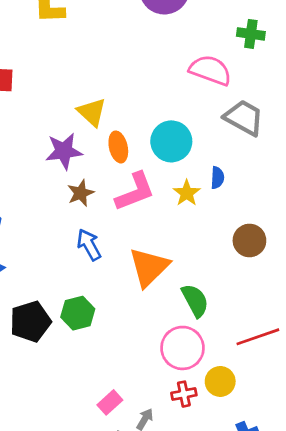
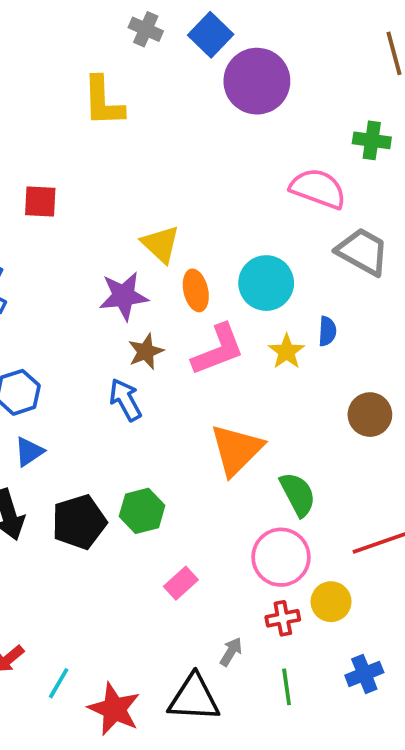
blue arrow: (89, 245) -> (125, 400), moved
pink rectangle: (110, 402) -> (181, 583), moved

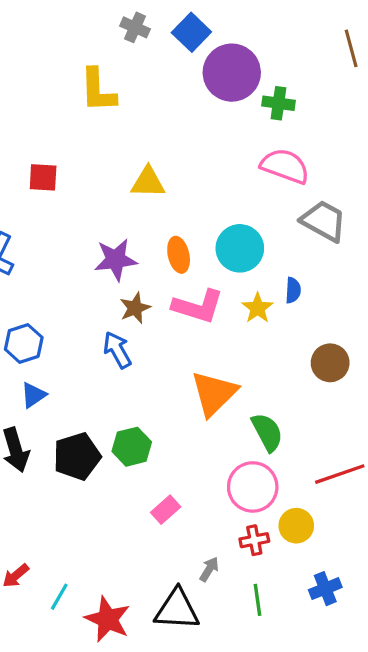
green cross: (372, 140) -> (279, 103), moved
yellow triangle: (161, 244) -> (148, 182), moved, turned -42
pink L-shape: (218, 350) -> (198, 306), turned 38

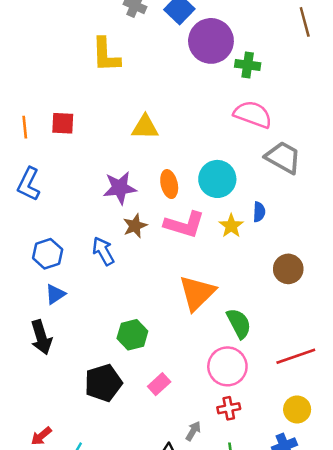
blue arrow: (117, 350) -> (103, 251), moved
black pentagon: (77, 456) -> (103, 383), moved
yellow circle: (296, 526) -> (297, 409), moved

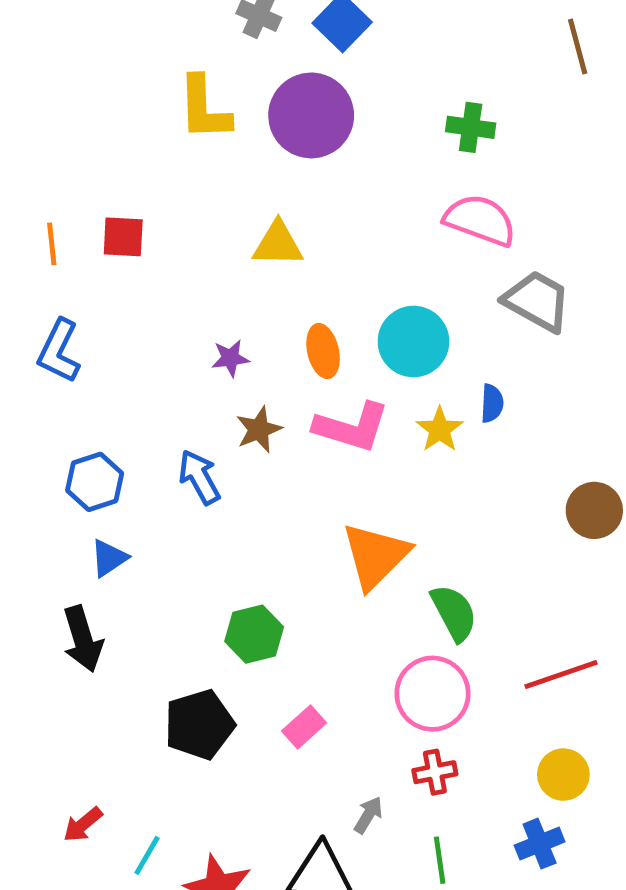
purple circle: (211, 41) -> (311, 115), moved
purple star: (120, 188) -> (230, 358), size x0.6
brown circle: (288, 269) -> (594, 510), moved

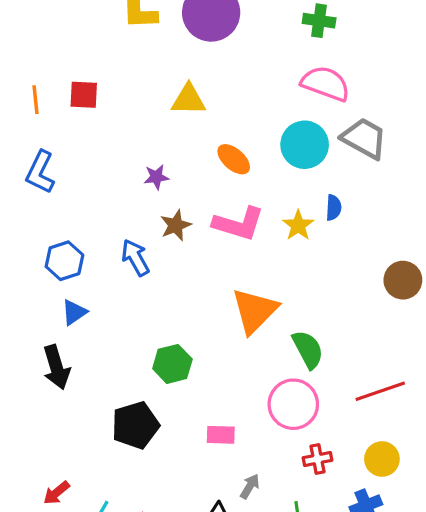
cyan circle: (413, 342) -> (305, 145), moved
orange ellipse: (323, 351) -> (234, 159), moved, turned -36
pink rectangle: (304, 727) -> (221, 435), moved, turned 44
red cross: (435, 772) -> (317, 459), moved

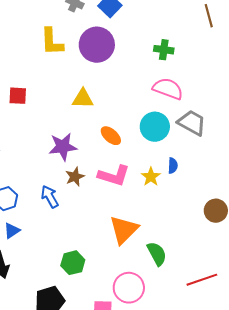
purple star: (156, 177) -> (63, 147), size x1.8
pink circle: (293, 404) -> (129, 288), moved

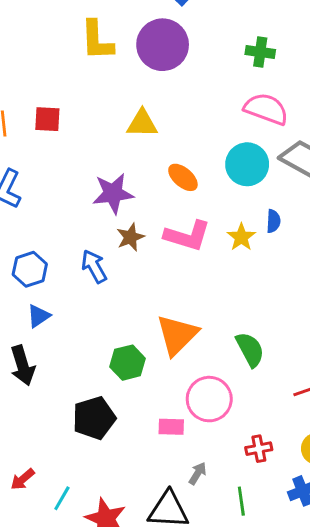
orange triangle: (124, 230) -> (177, 335), moved

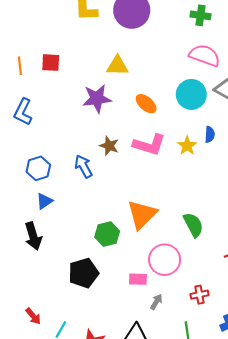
purple star: (113, 193) -> (97, 99), moved
brown star: (130, 237) -> (109, 146), turned -30
gray arrow: (198, 473) -> (156, 302), moved
red arrow: (23, 479) -> (33, 316), turned -90

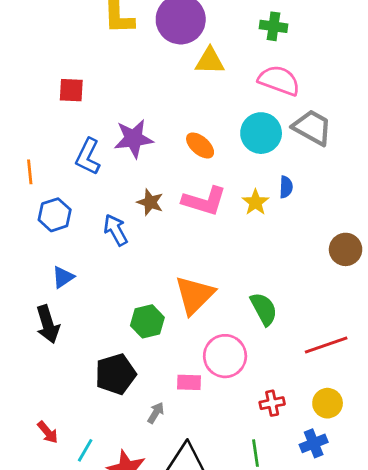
orange line: (20, 66) -> (30, 172), moved
yellow triangle: (117, 66) -> (210, 61), moved
blue L-shape: (23, 112) -> (88, 157), moved
blue hexagon: (38, 168) -> (55, 215), moved
gray arrow: (156, 302) -> (156, 413), moved

